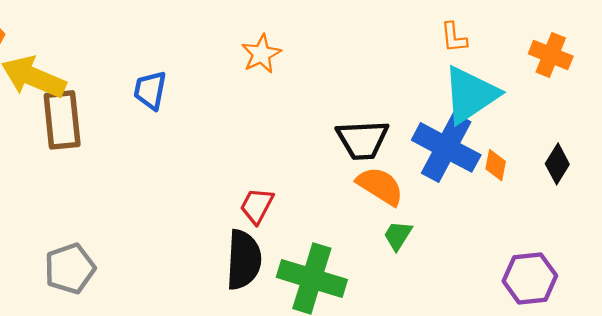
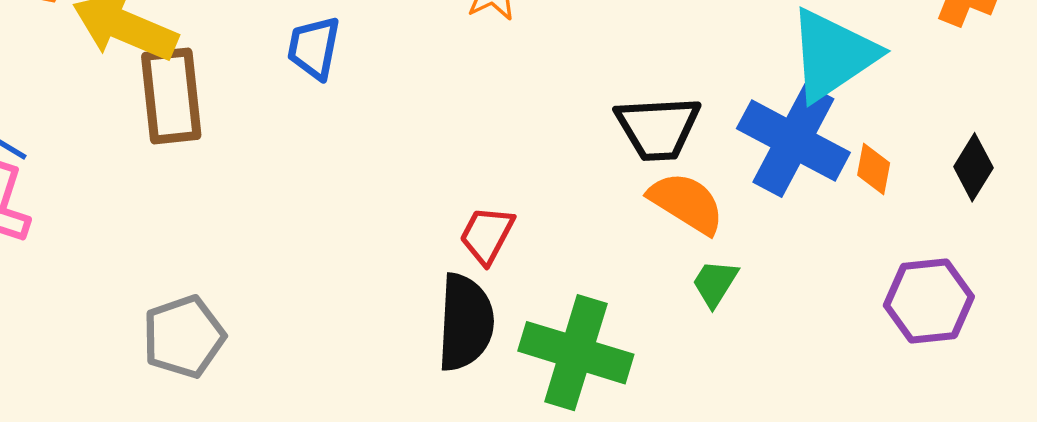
purple hexagon: (530, 278) -> (929, 301), moved

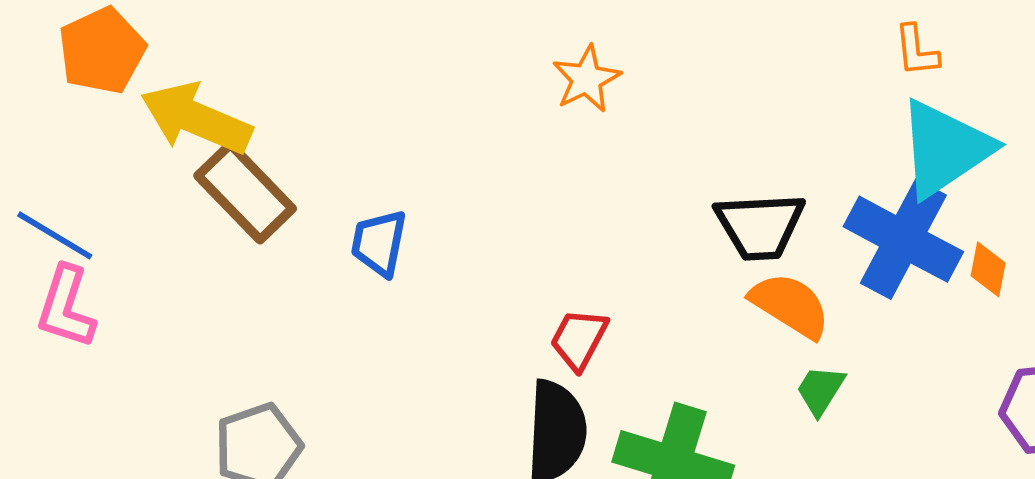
blue trapezoid: (314, 48) -> (379, 243), moved
brown rectangle: (171, 96) -> (245, 192), turned -38

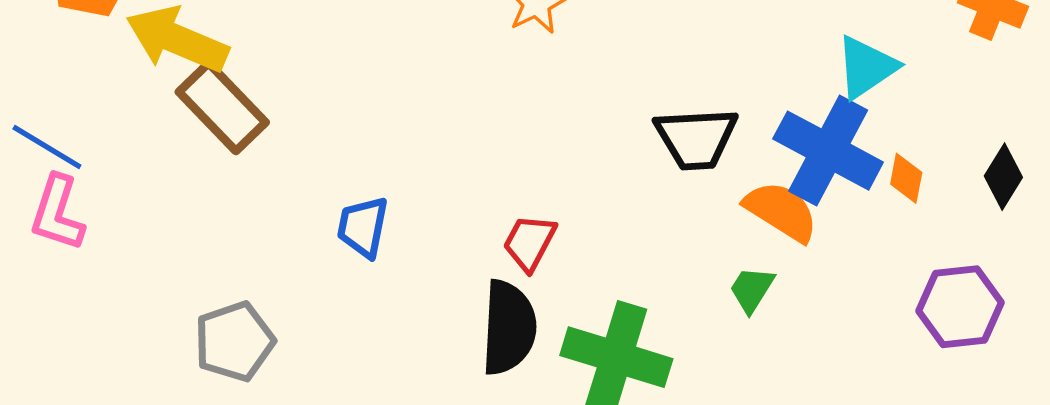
cyan triangle: (945, 149) -> (866, 67), size x0.7
blue trapezoid: (379, 243) -> (363, 227), moved
orange semicircle: (790, 305) -> (781, 211), moved

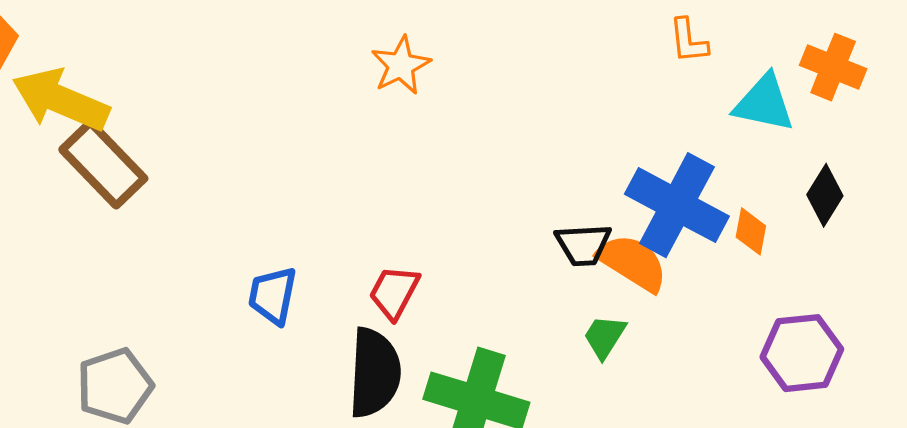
cyan triangle: (866, 67) -> (764, 103), moved, turned 46
black trapezoid: (696, 138) -> (583, 245), moved, size x0.7
black diamond: (1003, 177) -> (825, 195), moved
blue trapezoid: (363, 227) -> (273, 296), moved

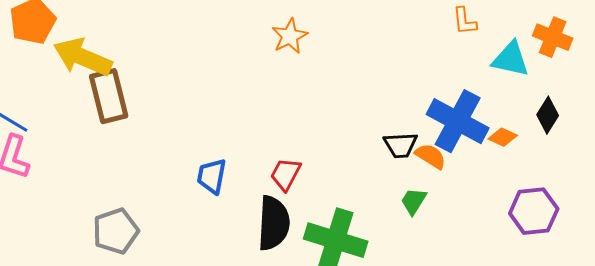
brown rectangle: (103, 164) -> (109, 96), turned 30
orange diamond: (751, 231) -> (503, 137), turned -76
orange semicircle: (633, 263) -> (431, 156), size x0.7

